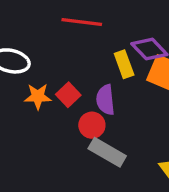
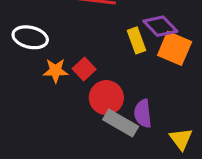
purple semicircle: (105, 100) -> (143, 113), moved
red circle: (92, 125) -> (106, 98), size x1.4

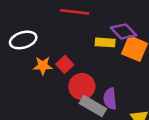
white ellipse: (30, 37) -> (23, 40), turned -30
yellow rectangle: (137, 40) -> (105, 42), turned -66

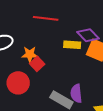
orange star: (43, 66) -> (30, 54), moved
red circle: (82, 86) -> (18, 83), moved

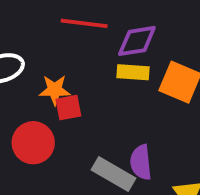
purple diamond: (88, 35) -> (137, 41), moved, turned -55
red square: (37, 64) -> (68, 108), turned 32

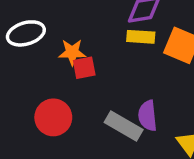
red circle: (33, 143) -> (53, 117), moved

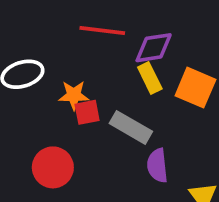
yellow rectangle: (141, 37) -> (150, 78), turned 60
gray rectangle: (124, 126) -> (131, 127), moved

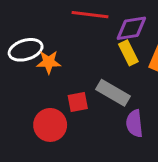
orange star: (74, 95) -> (49, 62), moved
red square: (87, 112) -> (78, 102), moved

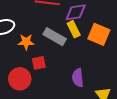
orange star: (49, 62) -> (26, 42), moved
gray rectangle: (113, 93) -> (55, 37), moved

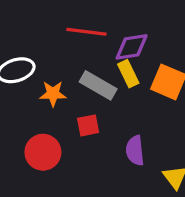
red square: (39, 63) -> (88, 125), moved

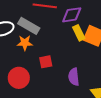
yellow rectangle: (128, 74) -> (79, 33), moved
gray rectangle: (98, 85) -> (29, 26), moved

